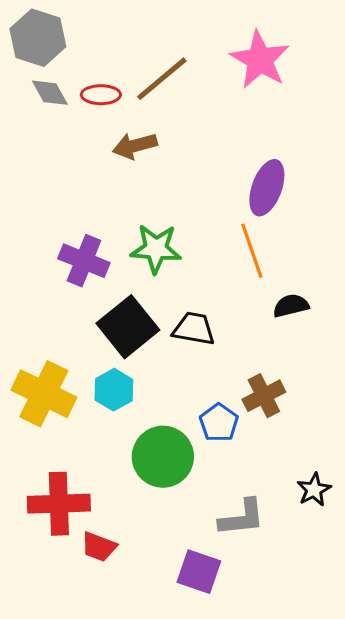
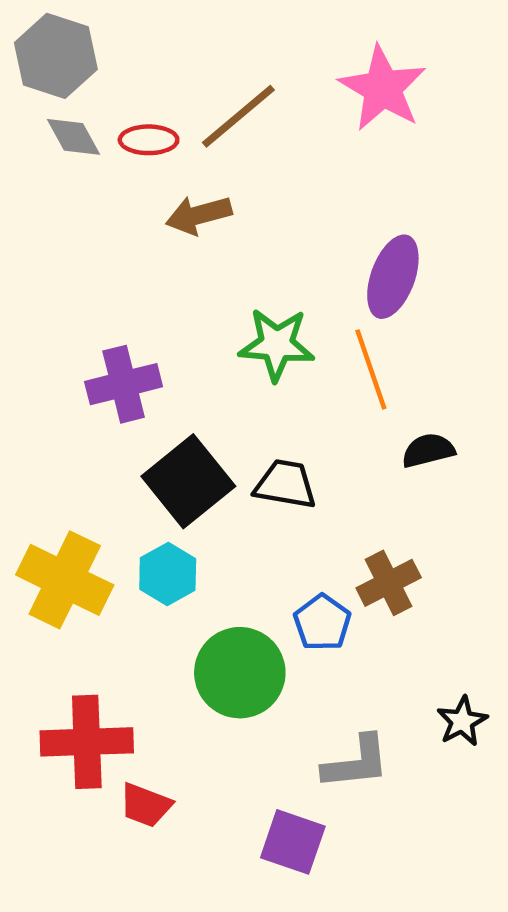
green star: (156, 249) -> (277, 344), moved
purple cross: (84, 261) -> (124, 384), turned -36

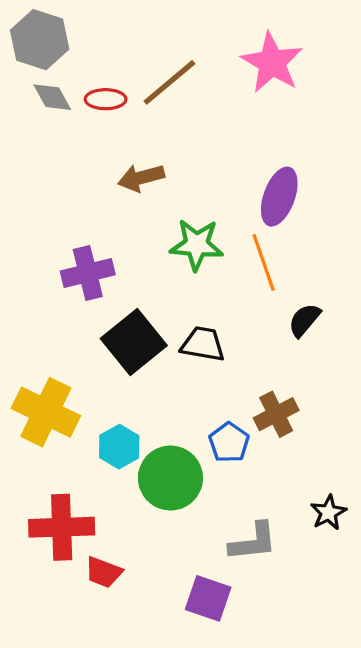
brown arrow: (199, 215) -> (141, 178), moved
black semicircle: (428, 450) -> (304, 320), turned -36
cyan hexagon: (168, 574) -> (119, 447), moved

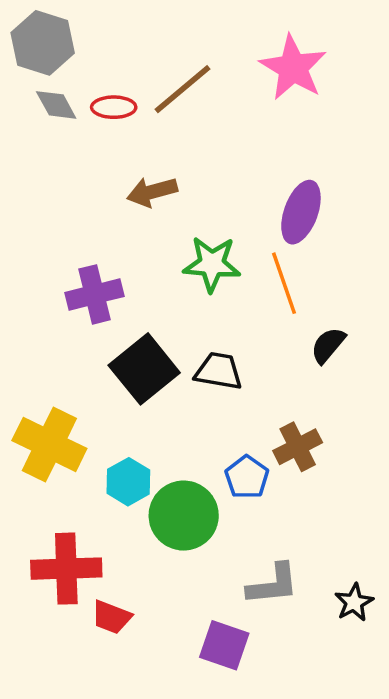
black star: (328, 513) -> (354, 602), moved

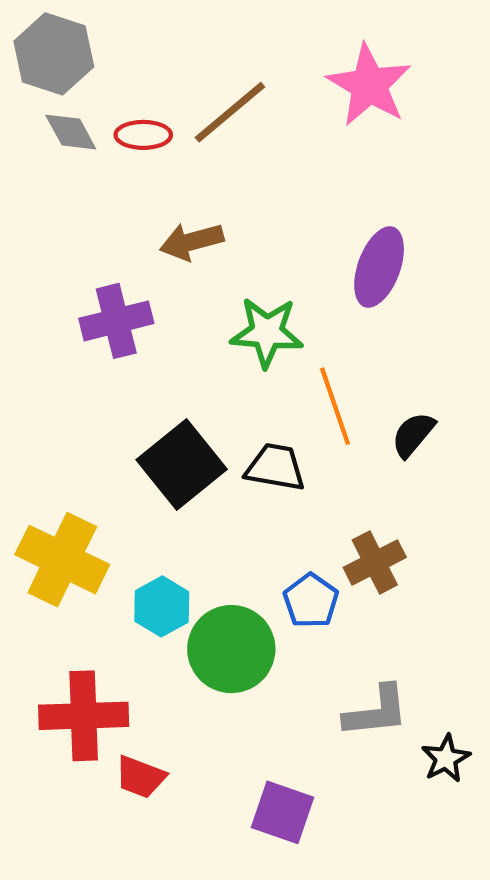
orange line: (284, 283) -> (335, 406), moved
purple cross: (95, 294) -> (116, 321), moved
gray L-shape: (273, 584) -> (376, 712), moved

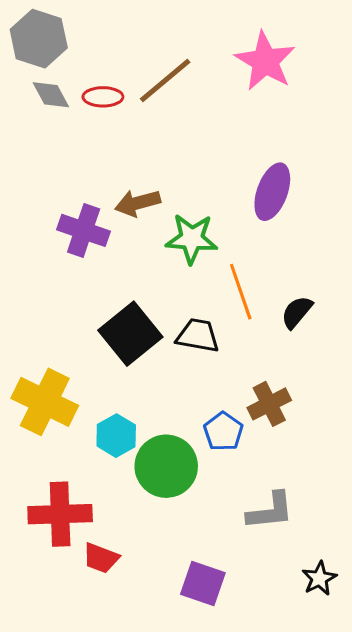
brown arrow: (192, 241) -> (138, 203), moved
purple cross: (116, 321) -> (84, 230), turned 33
black star: (446, 758) -> (319, 578), moved

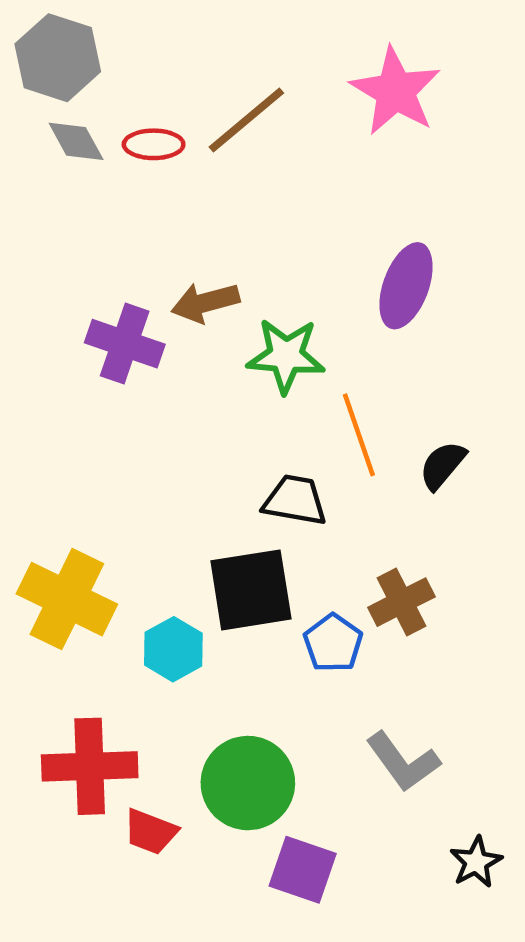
black square: (130, 334) -> (251, 590), moved, turned 30
green circle: (166, 466) -> (248, 783), moved
gray L-shape: (270, 511) -> (403, 762), turned 60

